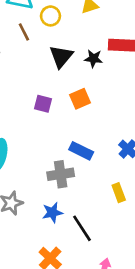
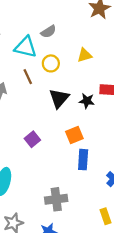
purple square: (43, 104) -> (32, 139), moved, turned 35
blue rectangle: (81, 151) -> (83, 160), moved, turned 66

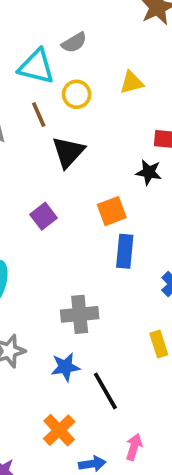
black triangle: (59, 98) -> (68, 152), moved
black star: (87, 101) -> (149, 172), moved

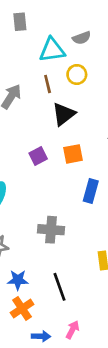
cyan triangle: (36, 67) -> (52, 50), turned -32
orange square: (112, 211) -> (73, 154), moved
blue star: (65, 367) -> (18, 280), moved

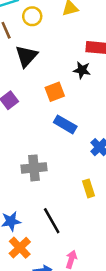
orange square: (73, 154) -> (55, 92), moved
blue rectangle: (91, 191) -> (65, 124), turned -65

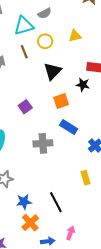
black triangle: (26, 56) -> (53, 71), moved
gray cross: (34, 168) -> (43, 143), moved

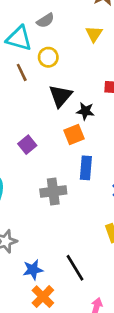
cyan triangle: (24, 26) -> (19, 38), turned 35
yellow triangle: (75, 36) -> (94, 34), moved, turned -40
black star: (83, 85) -> (85, 111), moved
blue rectangle: (69, 127) -> (86, 168), turned 66

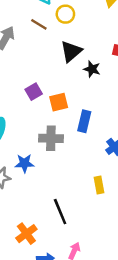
brown line: (22, 72) -> (39, 24), turned -42
orange square: (74, 134) -> (59, 102), moved
blue star: (33, 270) -> (24, 163), moved

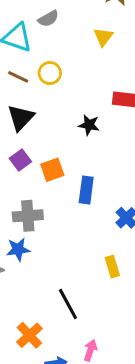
yellow circle: (65, 14) -> (50, 73), moved
black triangle: (71, 51) -> (21, 118), moved
gray cross: (51, 138) -> (28, 216), moved

